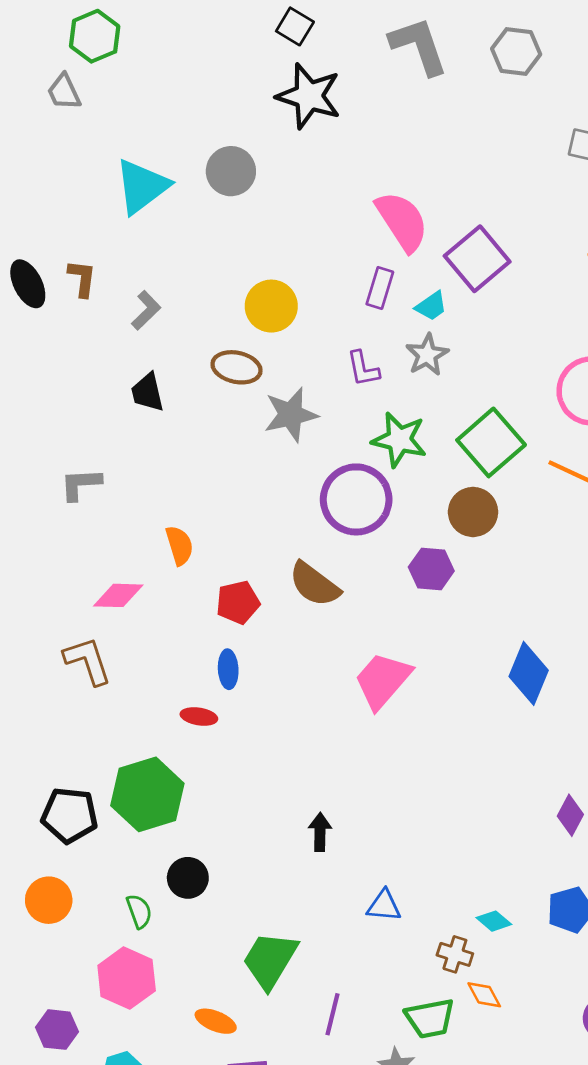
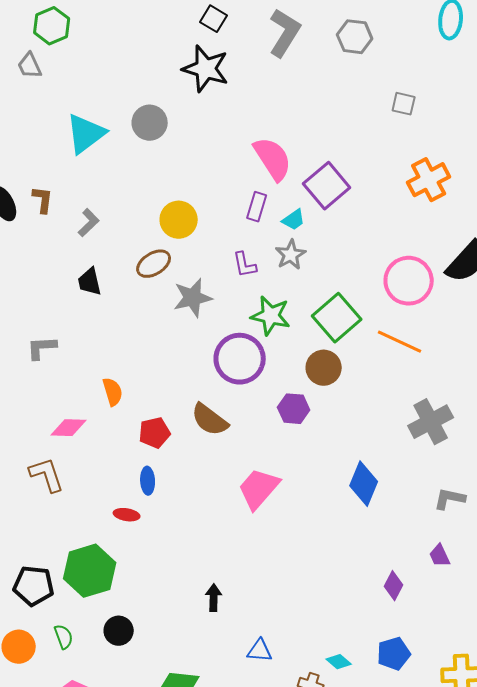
black square: (295, 26) -> (214, 19), moved
gray L-shape: (419, 46) -> (285, 33), turned 51
brown ellipse: (237, 367) -> (154, 264), turned -44
green semicircle: (139, 911) -> (64, 637), moved

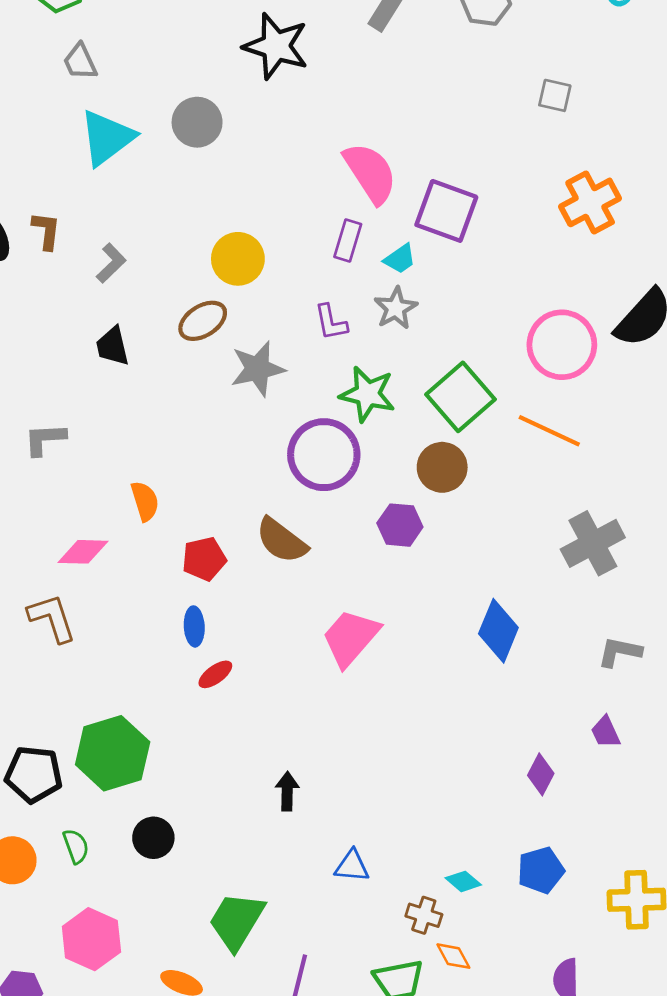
gray trapezoid: (30, 66) -> (80, 62), moved
purple square: (327, 186) -> (446, 211), turned -30
red ellipse: (127, 515) -> (215, 674), moved, turned -45

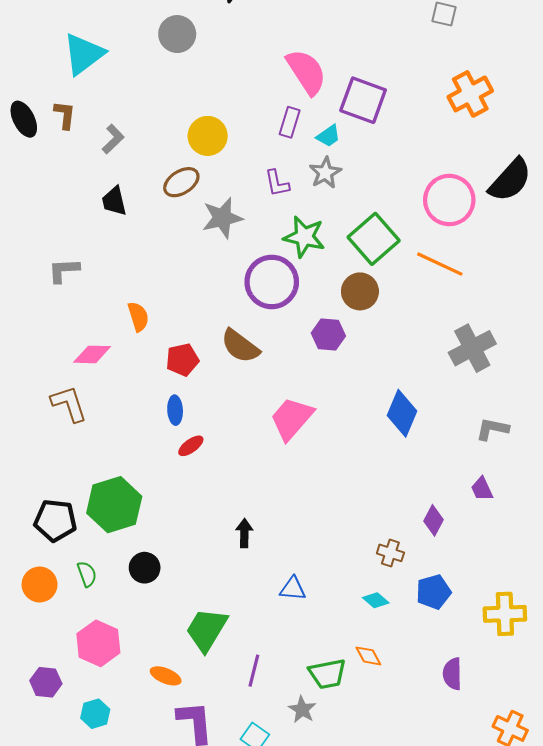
cyan triangle: (107, 138) -> (84, 54), moved
brown cross: (424, 915) -> (390, 553), moved

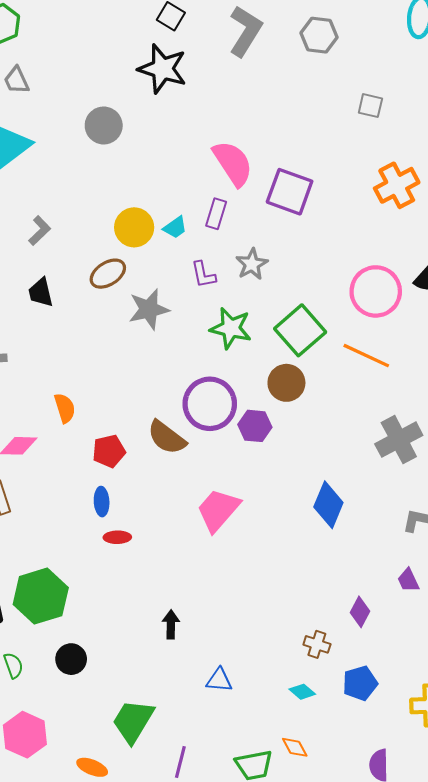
cyan trapezoid: (328, 136) -> (175, 227), moved
purple circle: (272, 282) -> (210, 404), moved
red ellipse: (191, 446) -> (117, 537), turned 35

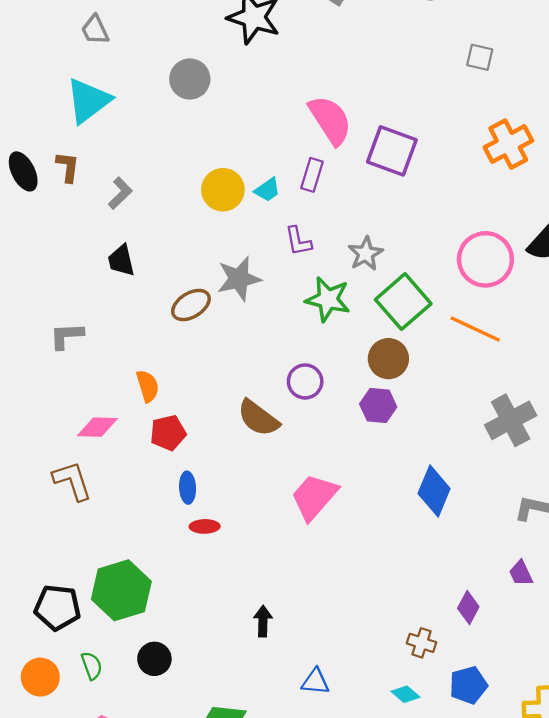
gray star: (252, 264) -> (366, 254), moved
brown ellipse: (108, 274) -> (191, 305), moved
purple circle: (210, 404) -> (305, 381), size x0.6
purple hexagon: (255, 426) -> (378, 405), moved
red pentagon: (109, 451) -> (168, 433), moved

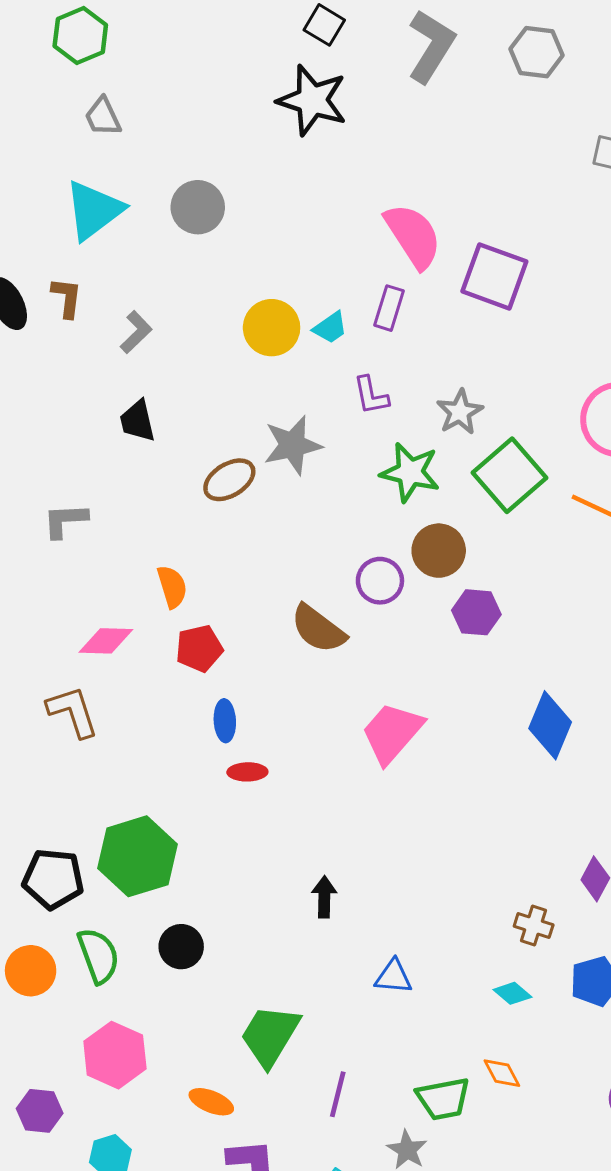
gray circle: (190, 79) -> (198, 207), moved
brown circle: (388, 359) -> (439, 551), moved
green semicircle: (92, 666) -> (98, 956), size x1.5

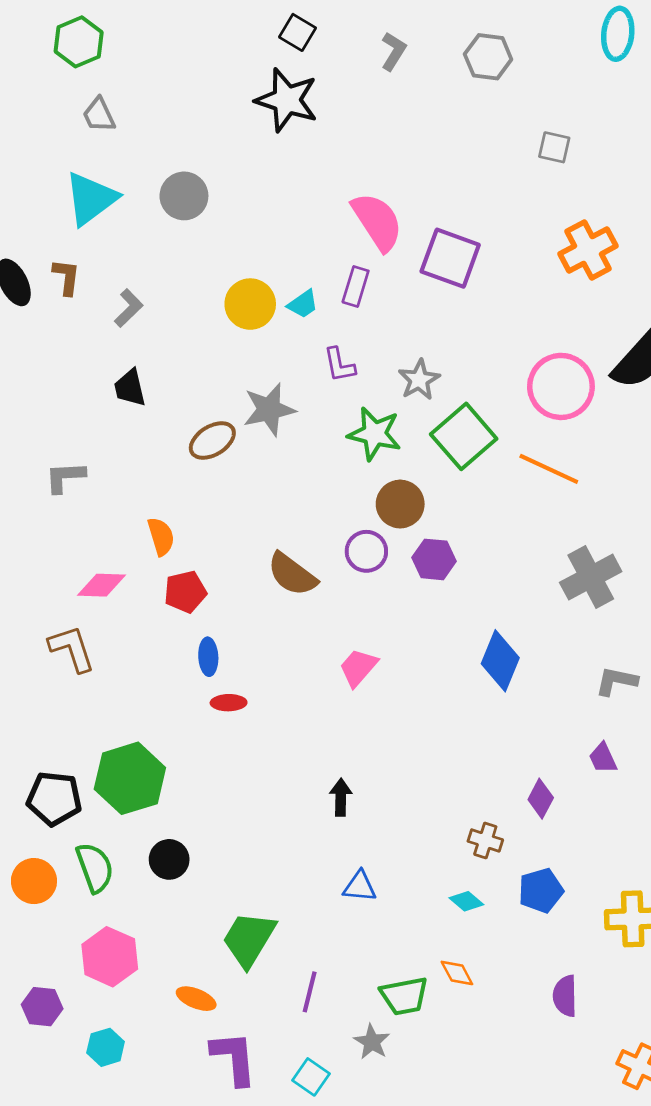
gray L-shape: (431, 46) -> (393, 51), size x0.6
purple circle: (380, 581) -> (366, 551), moved
pink trapezoid: (392, 733) -> (358, 668), size x0.7
black arrow: (324, 897) -> (341, 797), moved

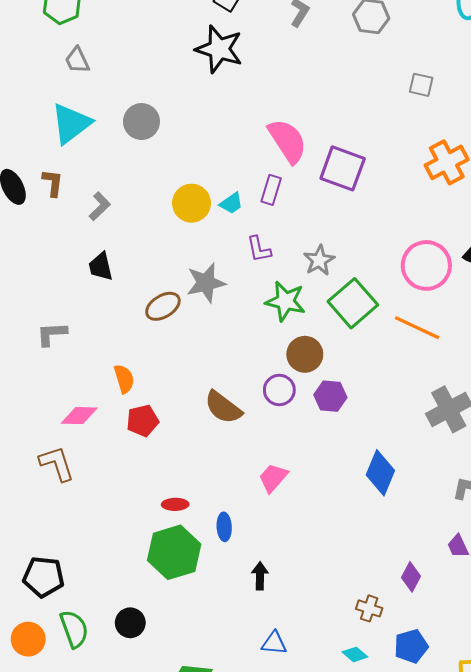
blue ellipse: (208, 657) -> (224, 527), moved
green hexagon: (130, 778) -> (174, 552), moved

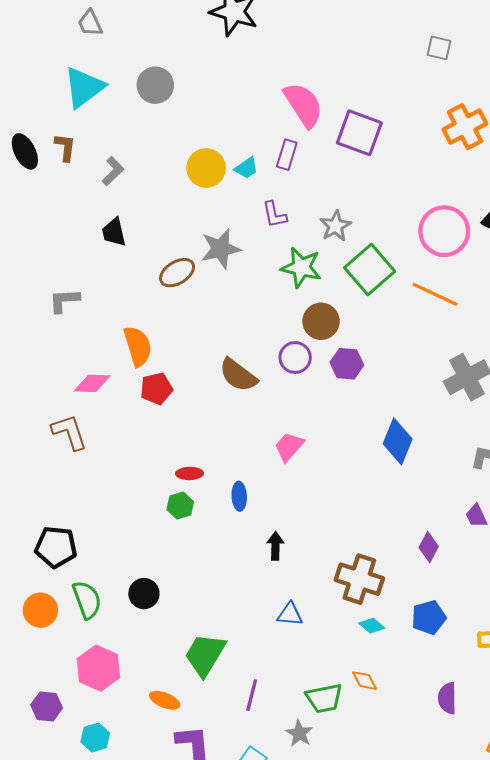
orange semicircle: (124, 379) -> (138, 346), size x1.4
green hexagon: (174, 552) -> (180, 506), moved, size x0.5
brown cross: (369, 608) -> (359, 579), moved, size x1.8

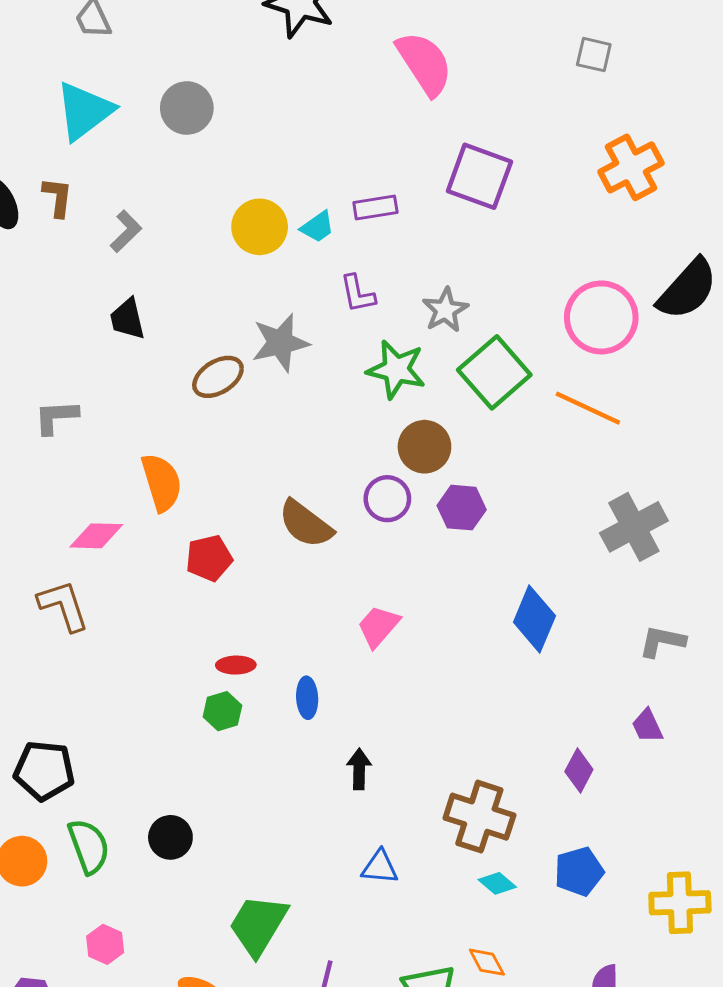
pink semicircle: (303, 105) -> (424, 63), moved
purple rectangle: (287, 155) -> (375, 208), turned 64
red pentagon: (156, 389) -> (209, 558), moved
pink hexagon: (98, 668) -> (105, 944), size x0.6

